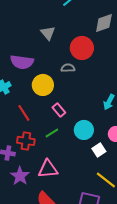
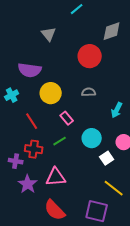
gray triangle: (48, 33) -> (49, 34), moved
gray semicircle: (68, 68) -> (89, 92), moved

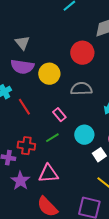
gray triangle: (49, 34) -> (22, 43), moved
gray semicircle: (89, 92) -> (81, 89), size x1.5
yellow circle: (51, 93) -> (49, 74), moved
red line: (32, 121) -> (24, 107), moved

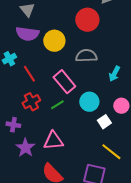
pink rectangle: (59, 115) -> (64, 82), size x1.6
red cross: (26, 146) -> (31, 102), moved, turned -36

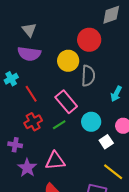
yellow circle: (54, 41) -> (68, 61), moved
gray semicircle: (86, 56) -> (88, 76), turned 95

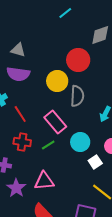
gray triangle: (29, 30) -> (18, 50), turned -35
red cross: (33, 122) -> (22, 142), turned 36

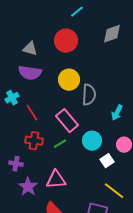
red circle: (78, 60) -> (66, 41), moved

